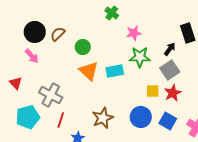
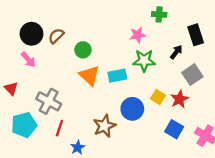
green cross: (112, 13) -> (159, 14), moved, turned -32
gray square: (170, 70) -> (192, 75), moved
yellow square: (153, 91) -> (158, 97), turned 32
blue circle: (141, 117) -> (132, 109), moved

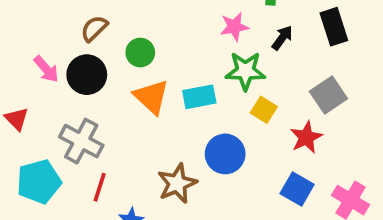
black circle: (32, 34) -> (87, 75), moved
black arrow: (176, 52) -> (282, 38), moved
yellow square: (158, 97) -> (264, 110), moved

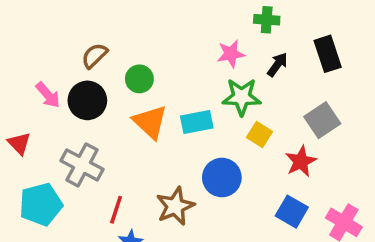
red line: (100, 187) -> (116, 210), moved

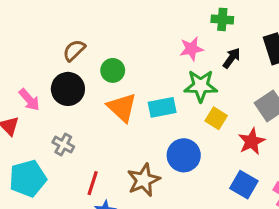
pink arrow: (48, 95) -> (29, 100), moved
gray cross: (82, 165) -> (63, 145), size x0.6

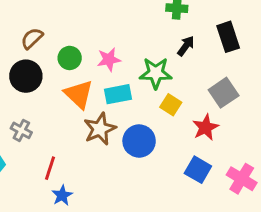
pink star: (191, 49) -> (109, 59), moved
brown star: (144, 180) -> (100, 129), moved

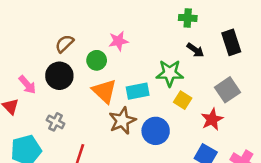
black arrow: (186, 46) -> (195, 50), turned 90
pink star: (109, 59) -> (118, 41), moved

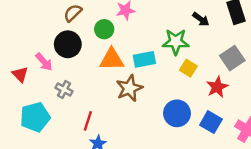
pink arrow: (27, 85) -> (44, 62), moved
orange triangle: (104, 91) -> (112, 59), turned -44
blue circle: (156, 131) -> (177, 113), moved

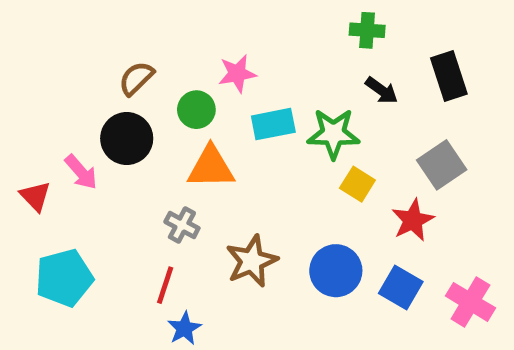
cyan rectangle: (144, 59) -> (273, 124), moved
brown star: (129, 88) -> (252, 261), moved
gray cross: (64, 89) -> (182, 225), moved

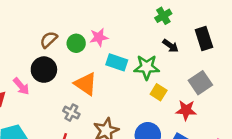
green cross: (367, 30) -> (163, 16), turned -35
green circle: (196, 110) -> (76, 43), moved
cyan rectangle: (273, 124) -> (117, 62), turned 30
orange triangle: (211, 167) -> (86, 84), turned 35
red star: (413, 220) -> (186, 110), turned 30

